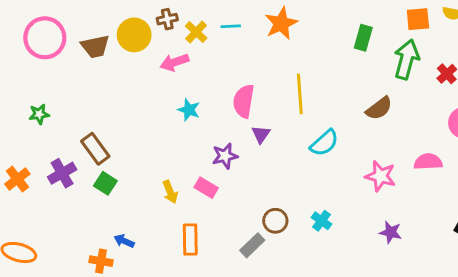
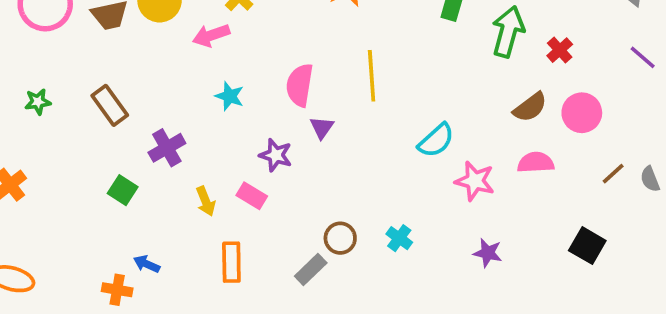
brown semicircle: (379, 108) -> (530, 107), moved
cyan semicircle: (324, 143) -> (436, 140), moved
brown rectangle: (95, 149) -> (110, 105), moved
purple star: (225, 156) -> (276, 155), turned 30
purple cross: (62, 173) -> (167, 148), moved

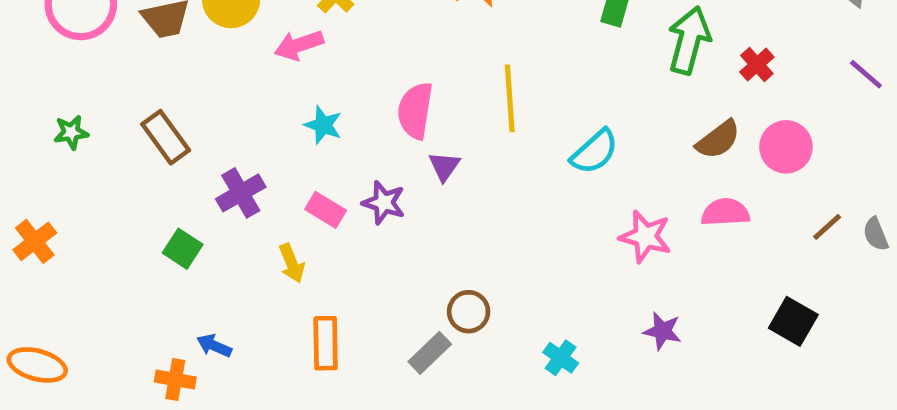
cyan semicircle: (436, 140) -> (595, 152), moved
pink rectangle: (252, 196) -> (326, 210), moved
cyan cross: (399, 238) -> (561, 358), moved

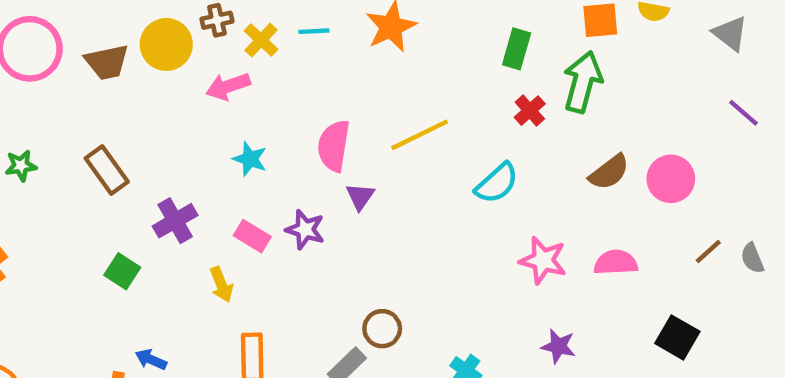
red cross: (757, 64) -> (530, 111), moved
yellow line: (510, 98) -> (420, 135), turned 68
pink semicircle: (725, 212) -> (616, 263), moved

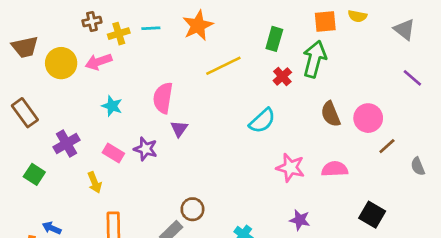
yellow cross: (261, 40) -> (119, 34), turned 30
yellow circle: (166, 44) -> (61, 63), moved
yellow line: (420, 135) -> (223, 66), moved
brown semicircle: (609, 172) -> (331, 114), turned 105
brown line: (708, 252) -> (387, 146), moved

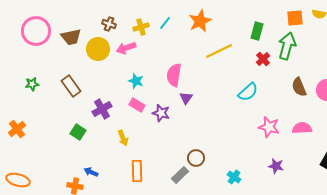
brown cross: (92, 22) -> (109, 24), moved, turned 32
cyan line: (151, 28) -> (165, 23), turned -48
pink rectangle: (113, 153) -> (137, 105), moved

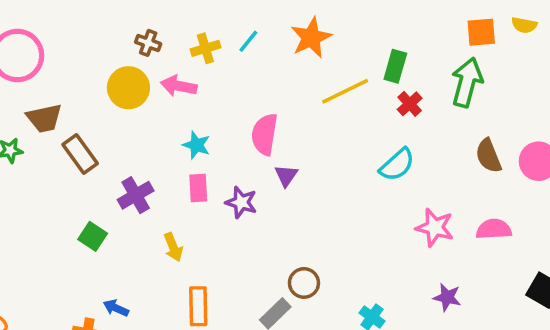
green rectangle: (257, 31) -> (395, 66), moved
brown trapezoid: (71, 37) -> (44, 118), moved
pink arrow: (126, 48) -> (179, 86), turned 30
red cross: (263, 59) -> (410, 104), moved
pink rectangle: (137, 105) -> (198, 188), turned 56

